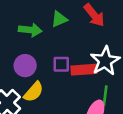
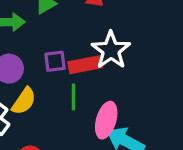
green line: (105, 96) -> (73, 97), moved

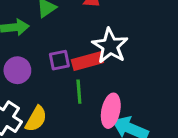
yellow semicircle: (24, 101) -> (36, 119), moved

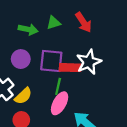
purple square: (59, 60) -> (51, 61), size x1.6
pink ellipse: (111, 111) -> (60, 103), moved

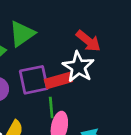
red arrow: (83, 22) -> (88, 41), moved
green triangle: (54, 23) -> (22, 34), size x1.5

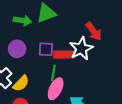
purple square: (34, 80) -> (46, 49), size x0.7

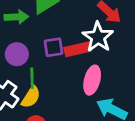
green line: (53, 73) -> (32, 78), moved
pink ellipse: (56, 89) -> (92, 80), moved

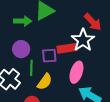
purple square: (54, 47) -> (49, 56), moved
yellow semicircle: (31, 97) -> (45, 82), moved

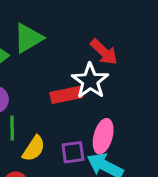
purple square: (49, 56) -> (73, 152), moved
pink ellipse: (76, 72) -> (103, 136), moved

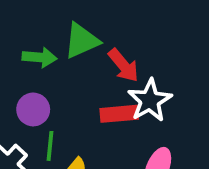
red arrow: (104, 52) -> (123, 65), moved

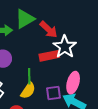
green line: (50, 146) -> (29, 76), moved

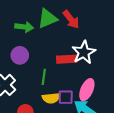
red arrow: (49, 30) -> (71, 19), moved
yellow semicircle: (28, 90) -> (51, 98), moved, turned 42

